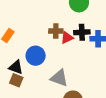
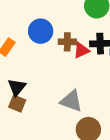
blue circle: (36, 56) -> (41, 31), moved
black triangle: (16, 67) -> (17, 87), turned 49

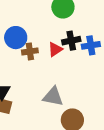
brown cross: (67, 42) -> (30, 51), moved

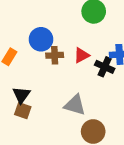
black cross: (71, 41) -> (105, 67), moved, turned 30

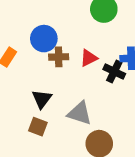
black triangle: (21, 95) -> (42, 99), moved
brown square: (23, 111) -> (38, 127), moved

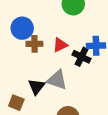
black triangle: (42, 99) -> (36, 87), moved
gray triangle: (80, 113) -> (57, 80), moved

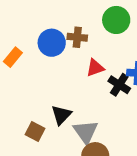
brown cross: (34, 44) -> (77, 37), moved
gray triangle: (57, 80) -> (86, 132), moved, turned 30

